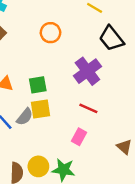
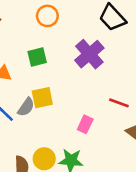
green square: (38, 85) -> (37, 57), moved
red line: (88, 108) -> (119, 103), moved

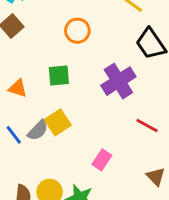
yellow square: (42, 98) -> (58, 122), turned -30
red line: (119, 103) -> (147, 126), moved

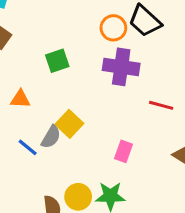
orange circle: (77, 31) -> (113, 28), moved
green square: (59, 76) -> (57, 61), moved
purple cross: (118, 81) -> (121, 67), turned -36

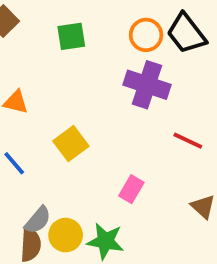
green square: (57, 61) -> (71, 36), moved
gray semicircle: (51, 137) -> (38, 220), moved

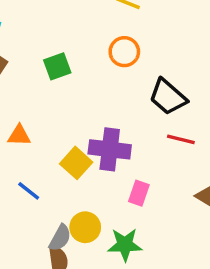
black trapezoid: (186, 33) -> (168, 97), moved
purple cross: (147, 85) -> (110, 149), moved
yellow circle: (66, 235) -> (85, 227), moved

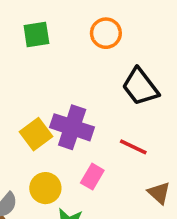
red line: (181, 139) -> (133, 147), moved
yellow circle: (85, 227) -> (45, 188), moved

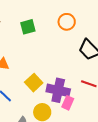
purple cross: (72, 127) -> (58, 90), moved

